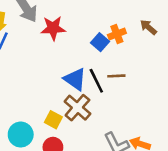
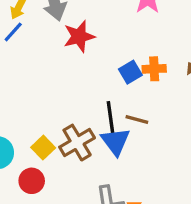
red star: (53, 28) -> (79, 36), turned -30
blue triangle: (75, 79) -> (115, 141), moved

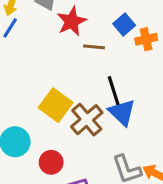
blue square: (130, 72) -> (124, 24), moved
brown line: (137, 120) -> (94, 47), moved
yellow square: (43, 148) -> (56, 105), moved, size x1.5

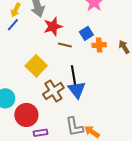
yellow square: (56, 105) -> (36, 66), moved
red circle: (51, 162) -> (26, 115), size x1.5

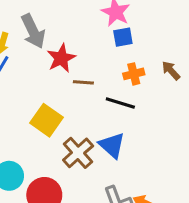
blue square: (86, 33) -> (123, 37), moved, turned 32
black line: (73, 75) -> (120, 103), moved, turned -54

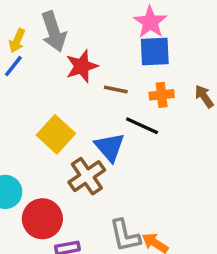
blue square: (123, 37) -> (155, 52), size x1.4
brown line: (83, 82) -> (116, 89), moved
blue triangle: (112, 145) -> (110, 147), moved

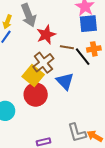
black line: (142, 126) -> (83, 57), moved, turned 30
brown cross: (87, 176) -> (43, 63), moved
red circle: (42, 219) -> (36, 95), moved

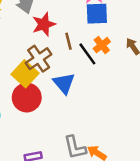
brown line: (67, 47) -> (69, 41), turned 64
orange cross: (94, 49) -> (102, 45), turned -32

